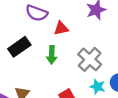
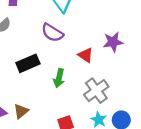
red triangle: (61, 28) -> (86, 55), moved, turned 35

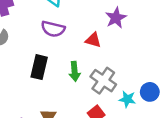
black rectangle: (28, 63) -> (39, 67), turned -35
gray cross: (96, 91) -> (103, 81), moved

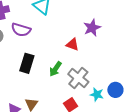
purple semicircle: (53, 29) -> (21, 30), moved
green arrow: (75, 71) -> (55, 69), turned 35

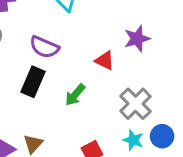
purple semicircle: (21, 30) -> (44, 47), moved
gray cross: (78, 78) -> (136, 104), moved

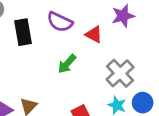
purple semicircle: (44, 47) -> (60, 22), moved
black rectangle: (33, 82) -> (23, 32), moved, turned -35

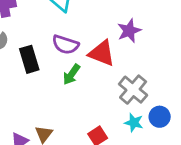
red triangle: (94, 34) -> (102, 53), size x1.5
green arrow: (67, 64) -> (72, 74), moved

